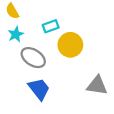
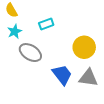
yellow circle: (70, 45) -> (84, 47), moved
blue trapezoid: (39, 89) -> (62, 75), moved

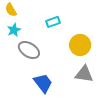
cyan rectangle: (46, 24) -> (53, 22), moved
blue trapezoid: (62, 75) -> (43, 83), moved

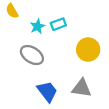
cyan star: (14, 30) -> (37, 26), moved
gray triangle: (84, 74) -> (81, 88), moved

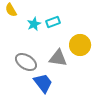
gray ellipse: (32, 55) -> (26, 62), moved
gray triangle: (81, 88) -> (58, 58), moved

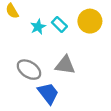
cyan rectangle: (53, 22) -> (59, 24), turned 64
yellow circle: (80, 45) -> (90, 21), moved

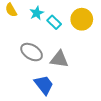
cyan star: (38, 27) -> (37, 13), moved
gray ellipse: (29, 70) -> (32, 52), moved

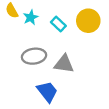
cyan star: (37, 13) -> (31, 17), moved
gray ellipse: (32, 52) -> (34, 56), turned -40

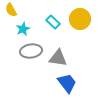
cyan star: (31, 17) -> (23, 29), moved
blue trapezoid: (47, 92) -> (67, 83), moved

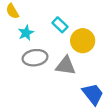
yellow circle: (80, 19) -> (83, 41), moved
blue trapezoid: (67, 83) -> (93, 94), moved

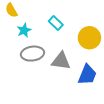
yellow circle: (83, 41) -> (89, 38), moved
blue trapezoid: (93, 94) -> (87, 75), moved, turned 60

